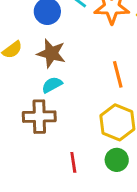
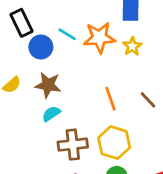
brown cross: (39, 117) -> (73, 145), moved

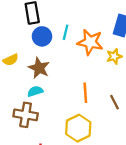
cyan line: (67, 34) -> (66, 32), turned 56
brown cross: (73, 145) -> (26, 115), moved

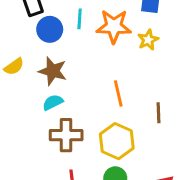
brown line: (115, 102) -> (158, 113), moved, turned 35
brown cross: (26, 115) -> (66, 135), moved

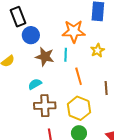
cyan line: (80, 19) -> (66, 55), moved
yellow star: (148, 40) -> (98, 50), moved
brown star: (53, 71) -> (45, 57), moved

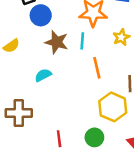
brown cross: (45, 106) -> (19, 113), moved
yellow hexagon: (79, 108) -> (113, 107), moved

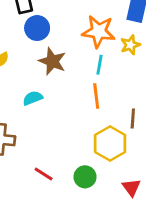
yellow star: (121, 37) -> (130, 45), moved
cyan line: (82, 41) -> (99, 65), moved
red line: (59, 139) -> (44, 174), turned -56

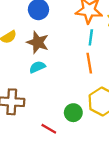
brown star: (52, 61) -> (38, 42), moved
green circle: (85, 177) -> (73, 113), moved

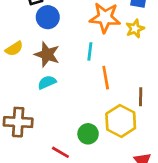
cyan line: (91, 37) -> (90, 51), moved

